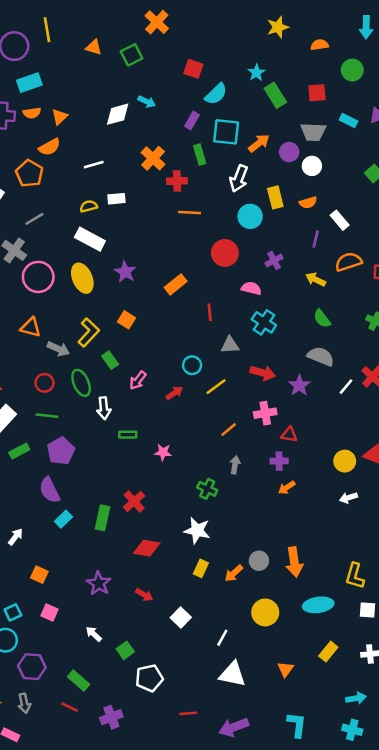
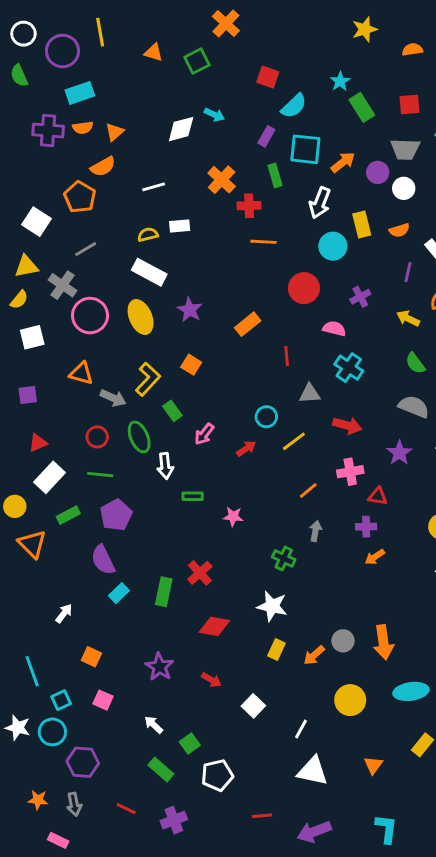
purple star: (299, 385) -> (399, 453), moved
green rectangle: (79, 681) -> (161, 769), moved

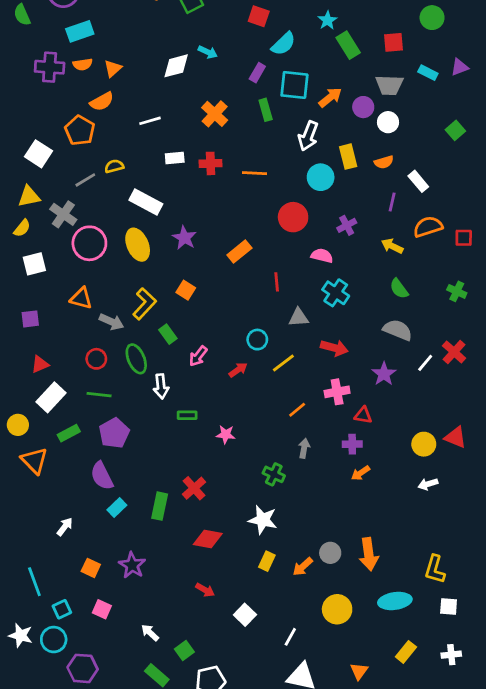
red cross: (249, 206) -> (211, 163), moved
yellow semicircle: (148, 235) -> (114, 166), moved
purple star: (159, 667) -> (132, 565), moved

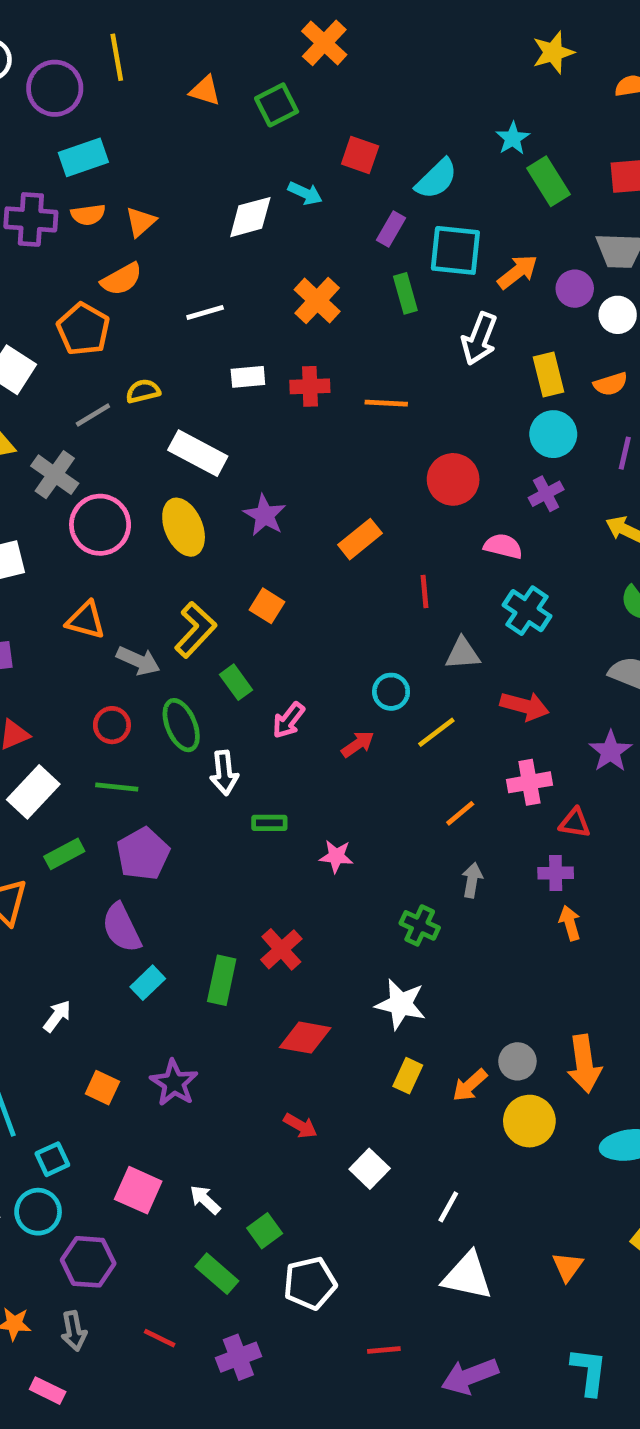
red square: (259, 16) -> (360, 155), moved
cyan circle: (321, 177) -> (553, 434), moved
orange arrow: (360, 473) -> (570, 923), turned 108
pink square: (102, 609) -> (138, 1190), moved, size x1.4
yellow circle: (337, 609) -> (529, 1121), moved

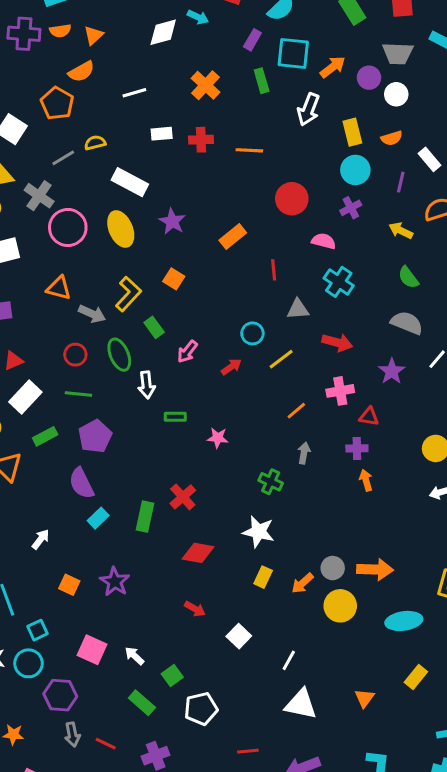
orange arrow: (584, 1064) -> (375, 570), turned -80
gray arrow: (74, 1331) -> (72, 734), moved

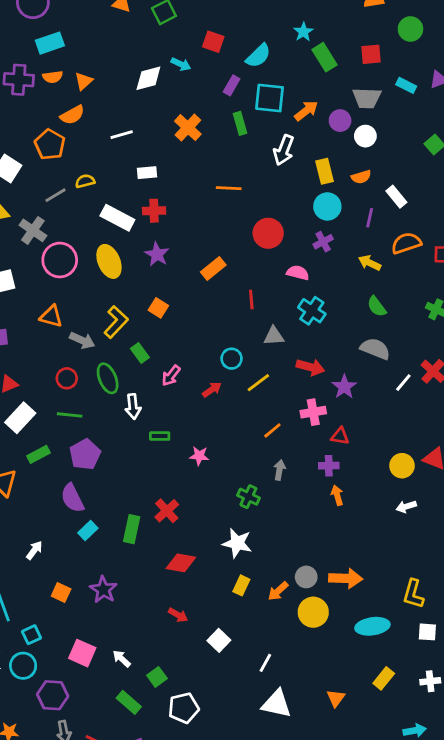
red cross: (201, 140) -> (154, 211), moved
purple star: (392, 371) -> (344, 387), moved

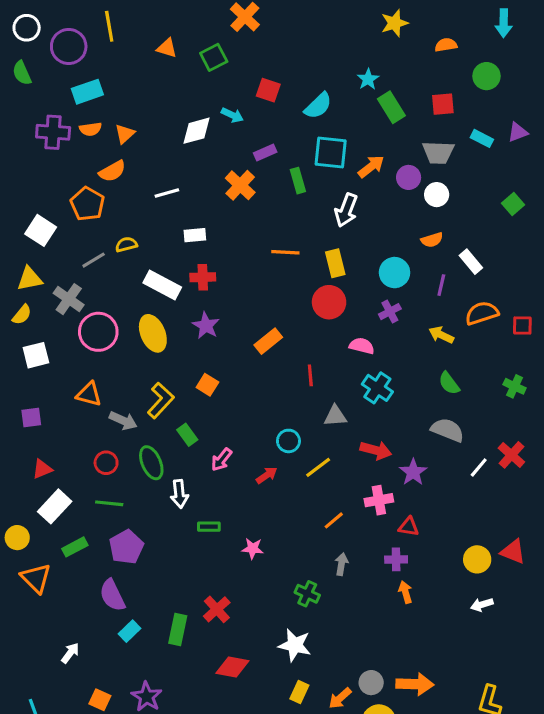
purple rectangle: (232, 85) -> (265, 152), moved, turned 36
yellow rectangle: (325, 171) -> (335, 263), moved

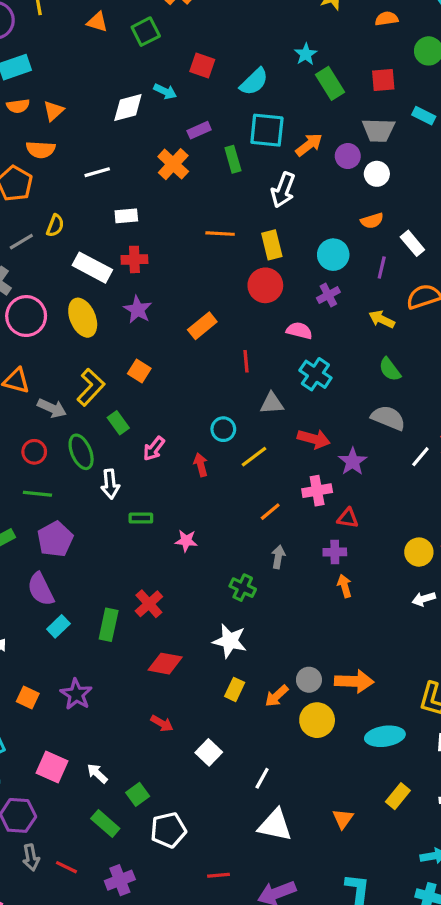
orange semicircle: (112, 171) -> (41, 150), turned 32
yellow semicircle: (126, 244) -> (55, 226), turned 125
red arrow: (267, 475) -> (201, 465), turned -70

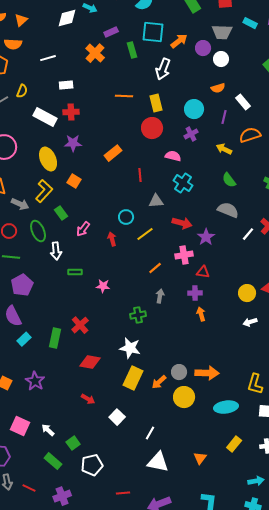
purple star: (138, 310) -> (73, 143), turned -30
yellow ellipse: (83, 318) -> (48, 159), moved
green cross: (243, 588) -> (138, 315), turned -35
yellow rectangle: (235, 689) -> (133, 378), size x1.6

